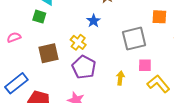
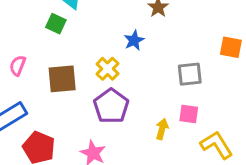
pink semicircle: (14, 37) -> (18, 66), moved, turned -56
gray square: (134, 39) -> (190, 74), size x0.7
pink square: (145, 65) -> (189, 114), moved

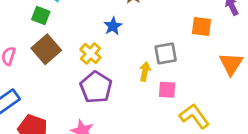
brown square: (62, 79) -> (46, 49), moved, turned -32
yellow arrow: (162, 129) -> (145, 72), moved

